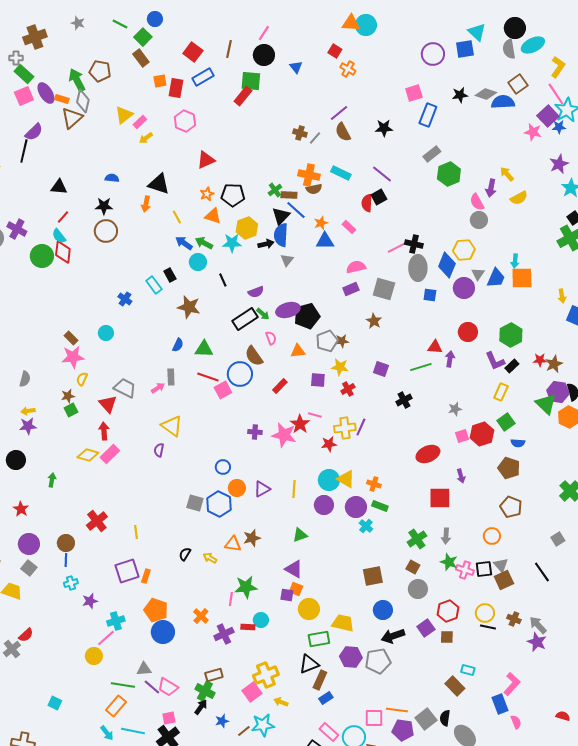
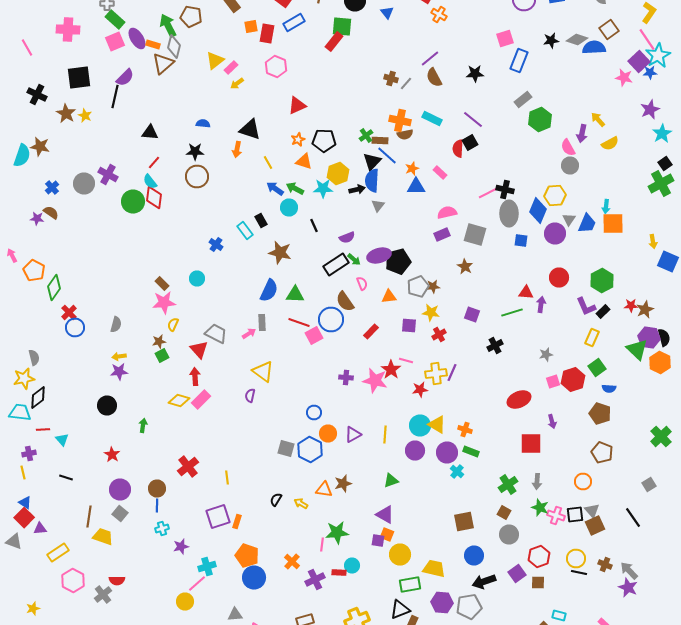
blue semicircle: (178, 345) -> (269, 290), size x1.6
red semicircle: (26, 635) -> (117, 580), turned 42

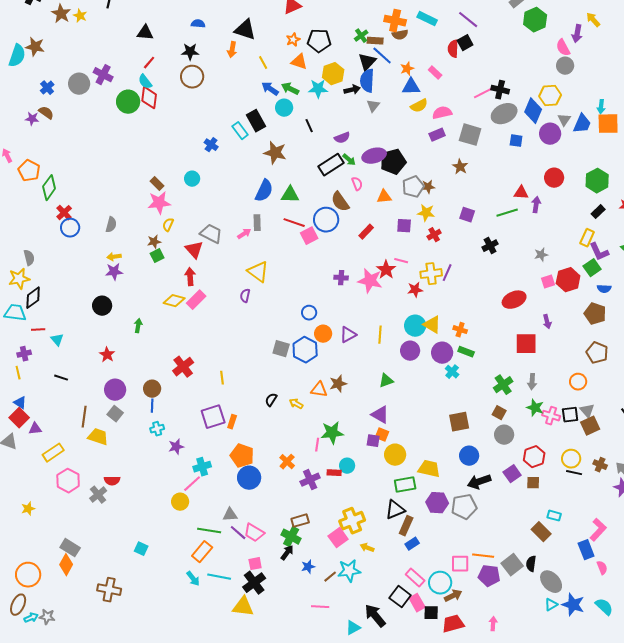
yellow semicircle: (610, 144) -> (419, 106), moved
gray ellipse: (509, 214) -> (504, 114), turned 65
black rectangle: (261, 220) -> (256, 121), size x1.5
purple L-shape: (586, 306) -> (599, 252), moved

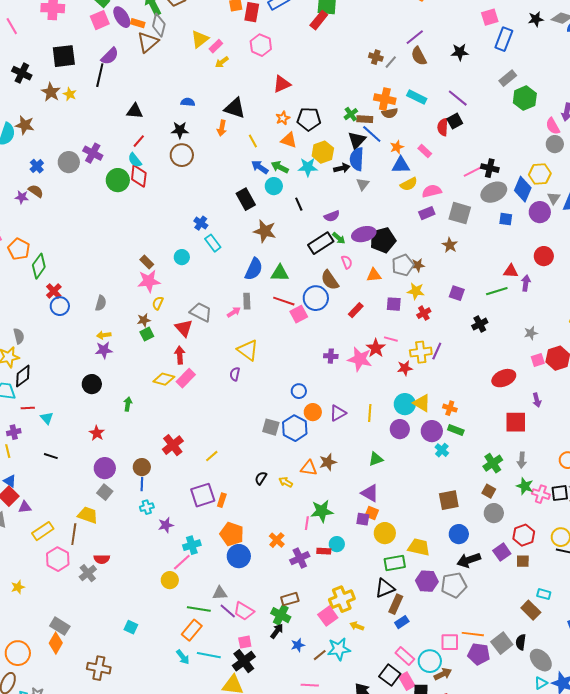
cyan rectangle: (240, 131) -> (213, 243), moved
yellow line: (222, 378) -> (212, 456), turned 56
brown line: (84, 417) -> (74, 534), moved

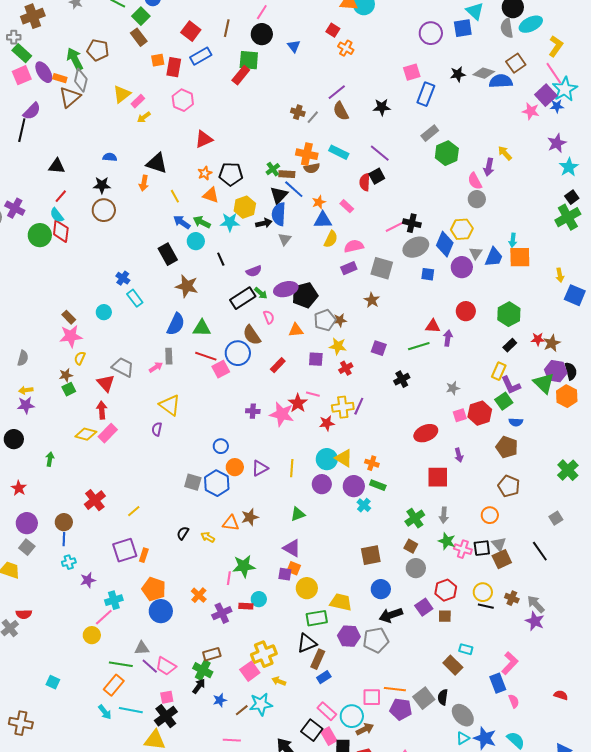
yellow semicircle: (409, 184) -> (331, 239), turned -36

